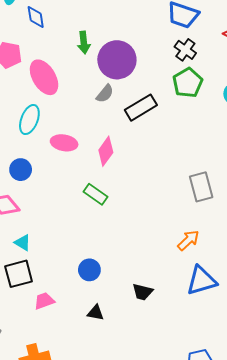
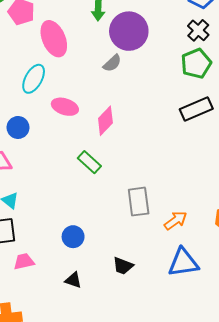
black rectangle: (141, 108) -> (196, 109), moved
gray rectangle: (201, 187) -> (139, 202), moved

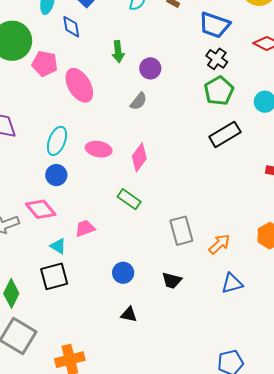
purple circle: (129, 31) -> (150, 68), size x0.6
cyan ellipse: (34, 79) -> (57, 141), moved
pink trapezoid: (24, 261) -> (85, 228), moved
blue triangle: (183, 262) -> (232, 283), size x0.7
black trapezoid: (123, 266) -> (172, 280), moved

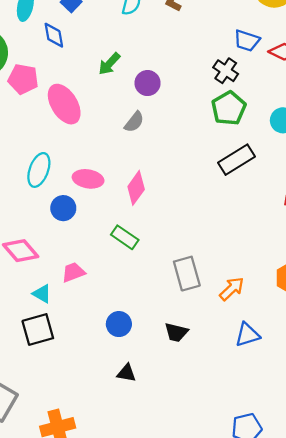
blue trapezoid: (214, 25) -> (247, 41), moved, size x0.7
green arrow: (118, 52) -> (109, 64), turned 50
blue circle: (56, 175) -> (63, 208), moved

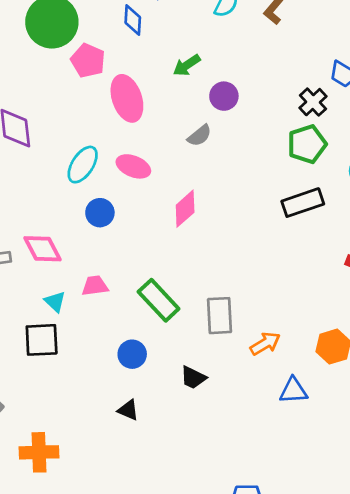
pink ellipse: (88, 179) -> (133, 166), moved
green rectangle: (125, 237) -> (159, 300), moved, size x1.4
blue triangle: (247, 335) -> (293, 391), moved

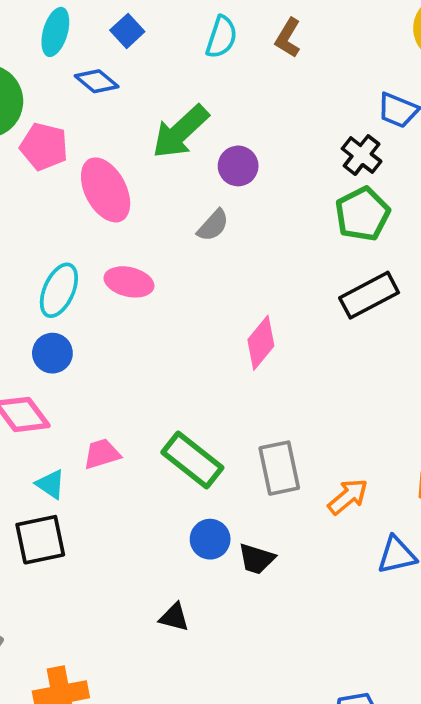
blue diamond: (133, 20) -> (97, 81), turned -44
green arrow: (187, 65) -> (180, 132), size x1.6
pink diamond: (185, 209) -> (261, 343), moved
blue circle: (100, 213) -> (52, 353), moved
blue circle: (132, 354) -> (210, 539), moved

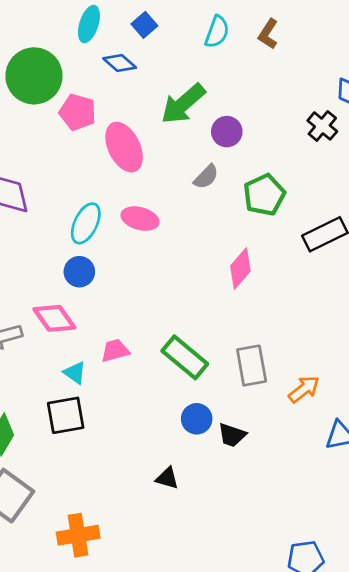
green pentagon: (362, 214) -> (264, 195), moved

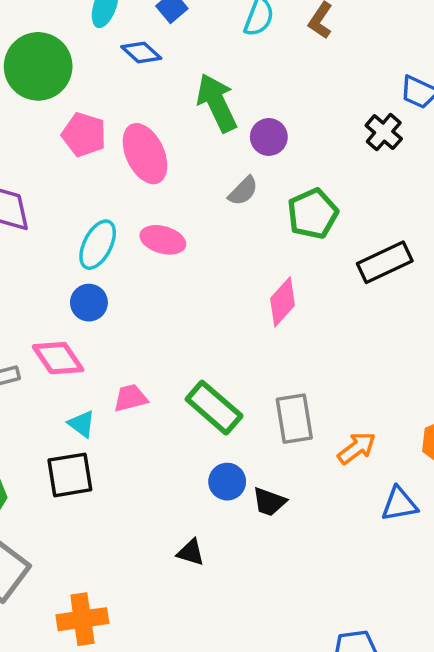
green arrow: (183, 104) -> (217, 103), turned 105
pink pentagon: (78, 112) -> (84, 135), moved

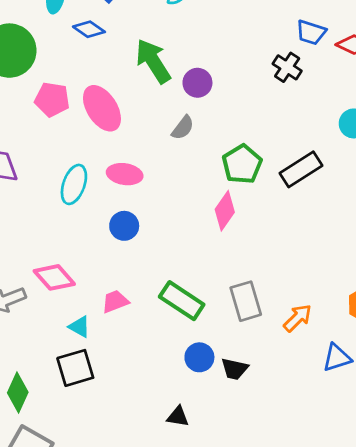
green pentagon: (313, 214) -> (242, 164), moved
blue circle: (89, 303) -> (124, 226), moved

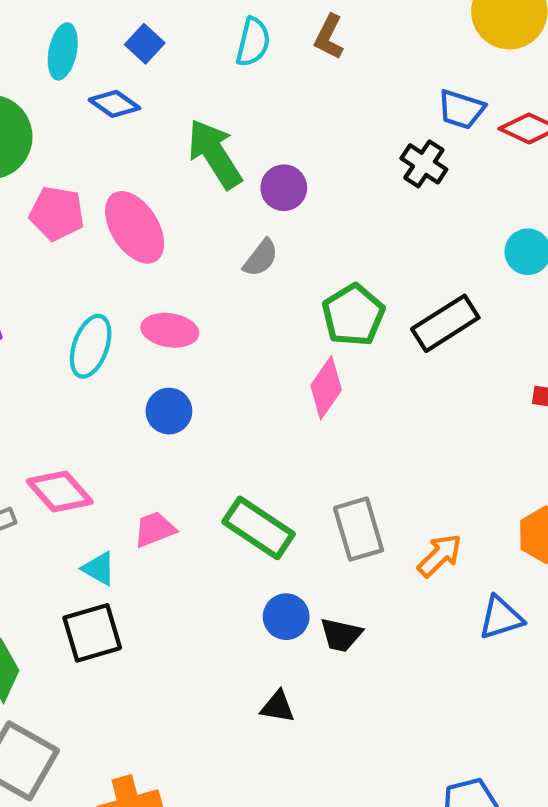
black triangle: (178, 417) -> (278, 707), moved

